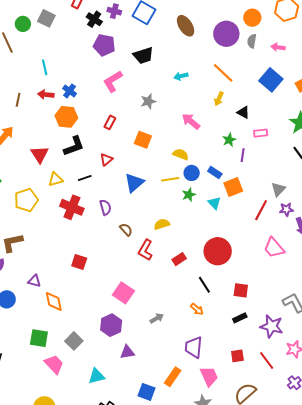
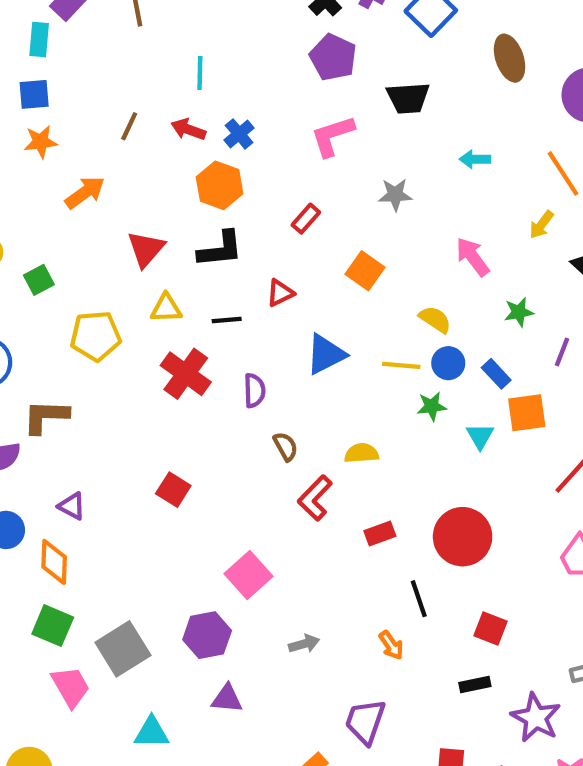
green star: (229, 140) -> (519, 312), moved
orange diamond: (54, 301) -> (54, 562), moved
gray square: (74, 341) -> (123, 649), size x1.4

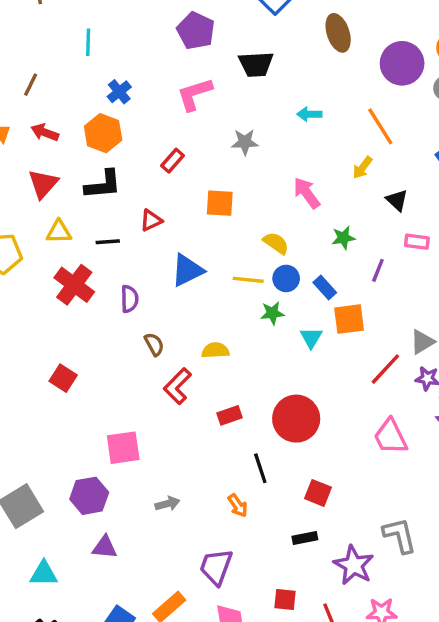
red arrow: (188, 129) -> (45, 132), moved
orange square: (365, 271) -> (220, 203), turned -32
pink square: (249, 575) -> (123, 448), turned 33

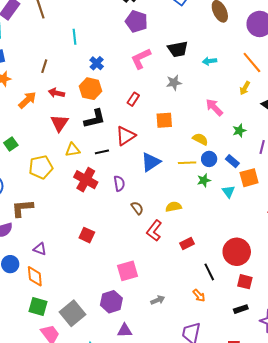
black trapezoid: (256, 64) -> (178, 49), moved
red triangle: (151, 220) -> (126, 136), size x1.5
red circle: (296, 419) -> (237, 252), moved

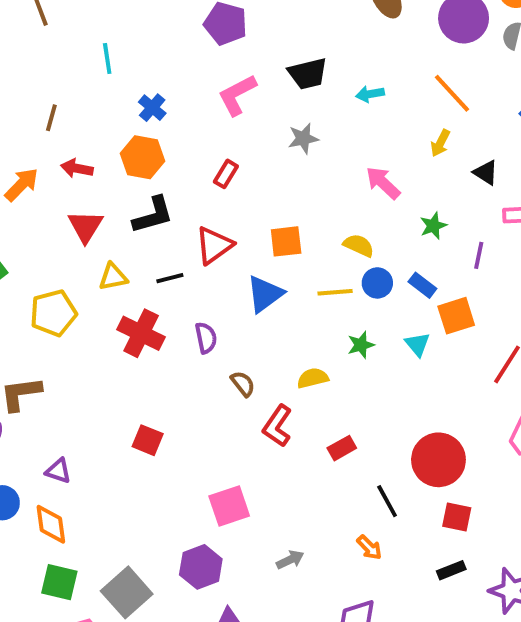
orange square: (164, 120) -> (286, 241), moved
green star: (204, 180) -> (361, 345), moved

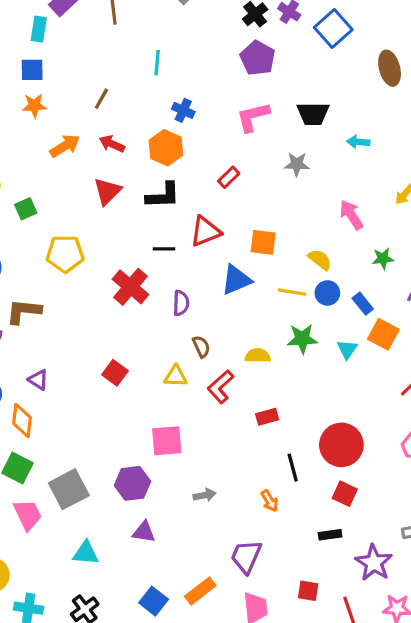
blue cross: (152, 108) -> (183, 110), turned -30
yellow triangle: (113, 277) -> (176, 376), moved
orange square: (456, 316) -> (383, 334), turned 32
green star: (361, 345) -> (302, 339), size x1.4

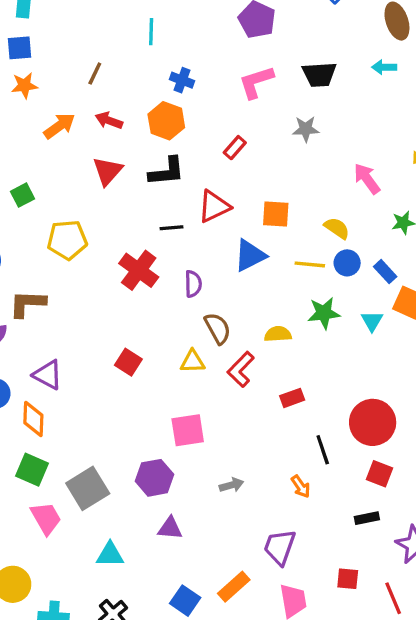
cyan arrow: (358, 142) -> (384, 67), moved
brown semicircle: (201, 347) -> (218, 328), size x1.4
purple triangle: (38, 380) -> (48, 375), size x1.4

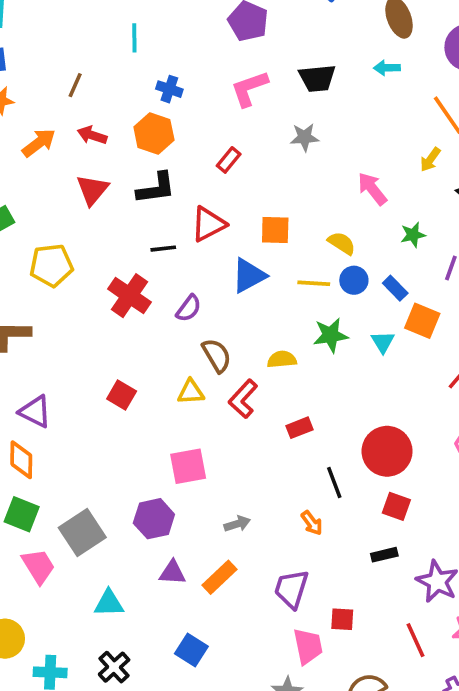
purple semicircle: (193, 284) -> (189, 308), turned 40
red square: (348, 579) -> (342, 619), moved
orange rectangle: (234, 587) -> (219, 577), moved

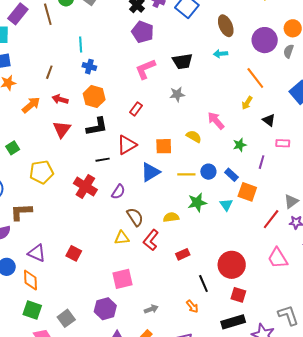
blue cross: (169, 89) -> (89, 67), moved
yellow semicircle: (342, 243) -> (194, 136), moved
red square: (122, 395) -> (74, 253), moved
gray square: (82, 533) -> (66, 318), size x0.7
black rectangle: (384, 555) -> (233, 322), size x1.6

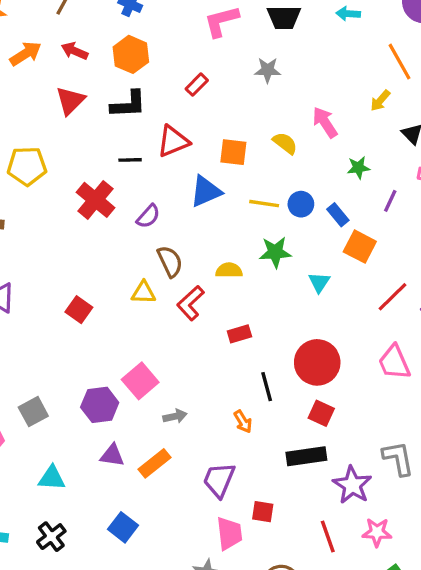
cyan triangle: (226, 205) -> (319, 282), moved
red square: (74, 253) -> (79, 310), moved
pink square: (123, 279) -> (140, 381), moved, turned -35

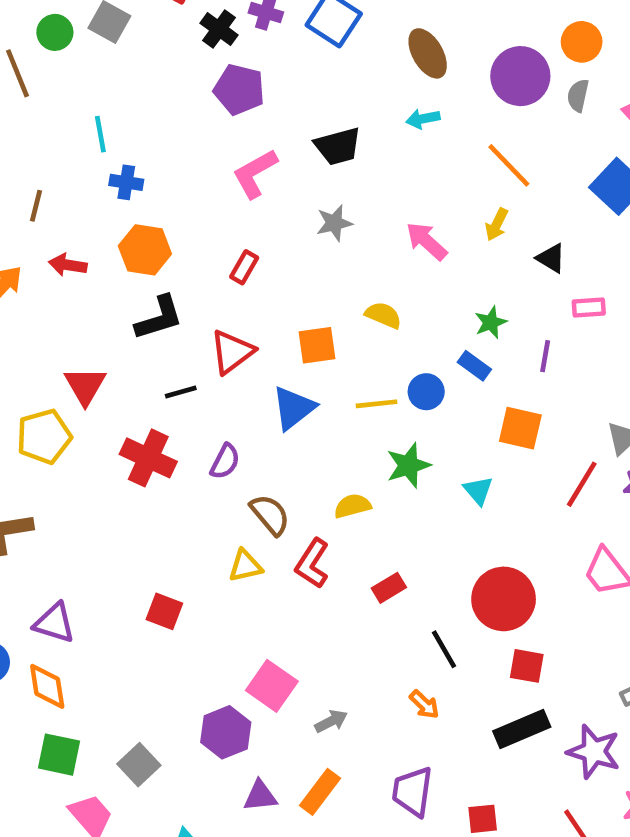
red triangle: (70, 101) -> (85, 386), moved
pink arrow: (325, 122) -> (427, 241), moved
blue rectangle: (338, 215) -> (474, 366), moved

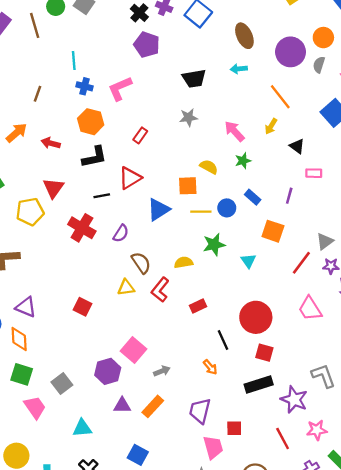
pink L-shape: (255, 173) -> (120, 88), moved
red arrow: (68, 265) -> (51, 143), moved
green star: (491, 322) -> (243, 161), moved
orange square: (317, 345) -> (188, 186), moved

